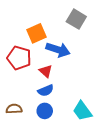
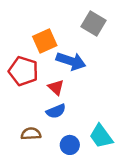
brown semicircle: (14, 109) -> (31, 134), moved
blue circle: (45, 111) -> (70, 145), moved

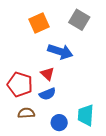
orange square: (45, 41) -> (39, 23), moved
red pentagon: (23, 71) -> (20, 84), moved
cyan trapezoid: (101, 136) -> (86, 115), turned 40

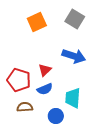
blue arrow: (60, 52) -> (74, 56), moved
red triangle: (47, 74) -> (45, 70), turned 32
cyan trapezoid: (86, 115) -> (73, 98), moved

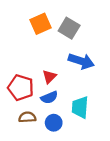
gray square: (75, 19) -> (69, 28), moved
blue circle: (56, 116) -> (54, 123), moved

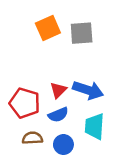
gray square: (69, 28) -> (82, 33), turned -35
blue arrow: (81, 61) -> (88, 90), moved

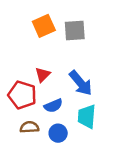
red triangle: (58, 90) -> (43, 75), moved
blue arrow: (88, 90) -> (81, 83), turned 32

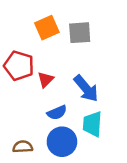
red pentagon: (22, 95) -> (19, 66), moved
brown semicircle: (29, 127) -> (23, 147), moved
blue circle: (58, 133) -> (62, 142), size x1.5

